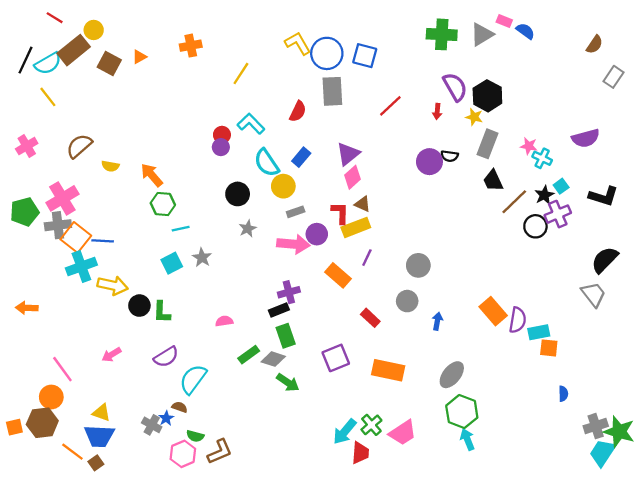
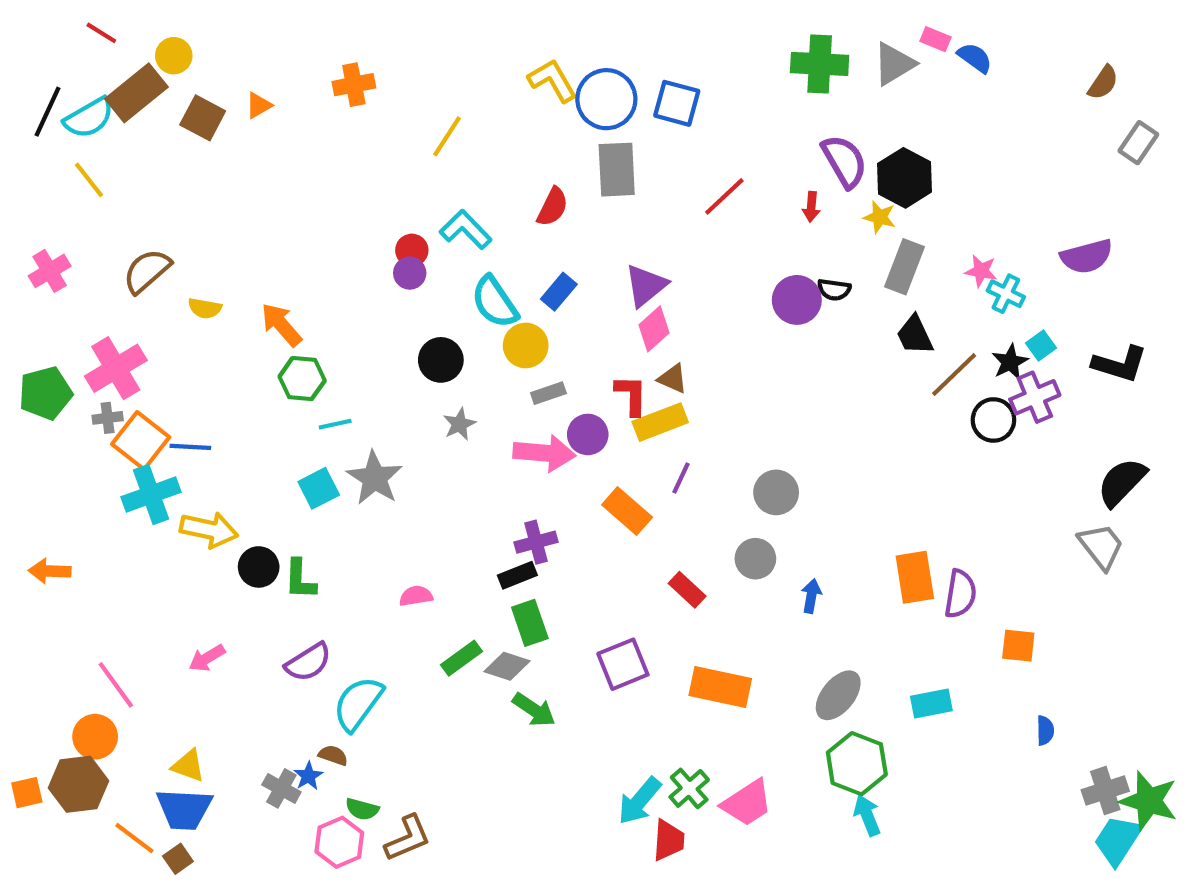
gray cross: (58, 225) -> (108, 418), size x0.6
gray star: (202, 258) -> (375, 478), size x1.5
orange rectangle: (493, 311) -> (915, 577), turned 32
cyan rectangle: (539, 332) -> (931, 704), moved

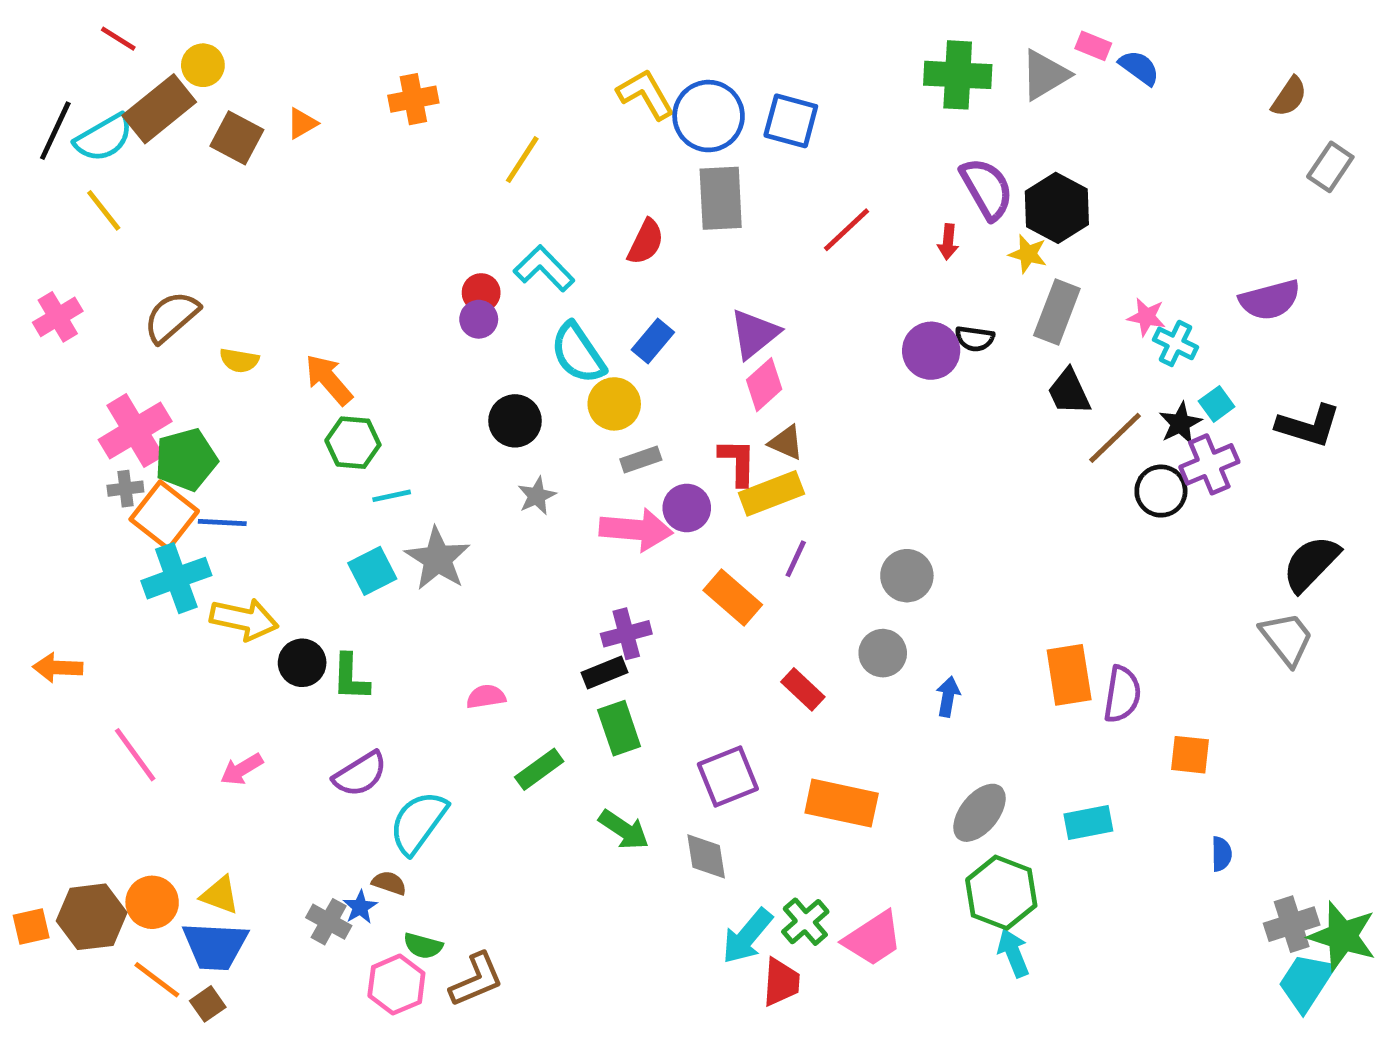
green pentagon: (45, 393) -> (186, 460), moved
gray diamond: (507, 666) -> (706, 856), moved, turned 63
pink line: (116, 685) -> (135, 755), moved
orange circle: (95, 737) -> (152, 902), moved

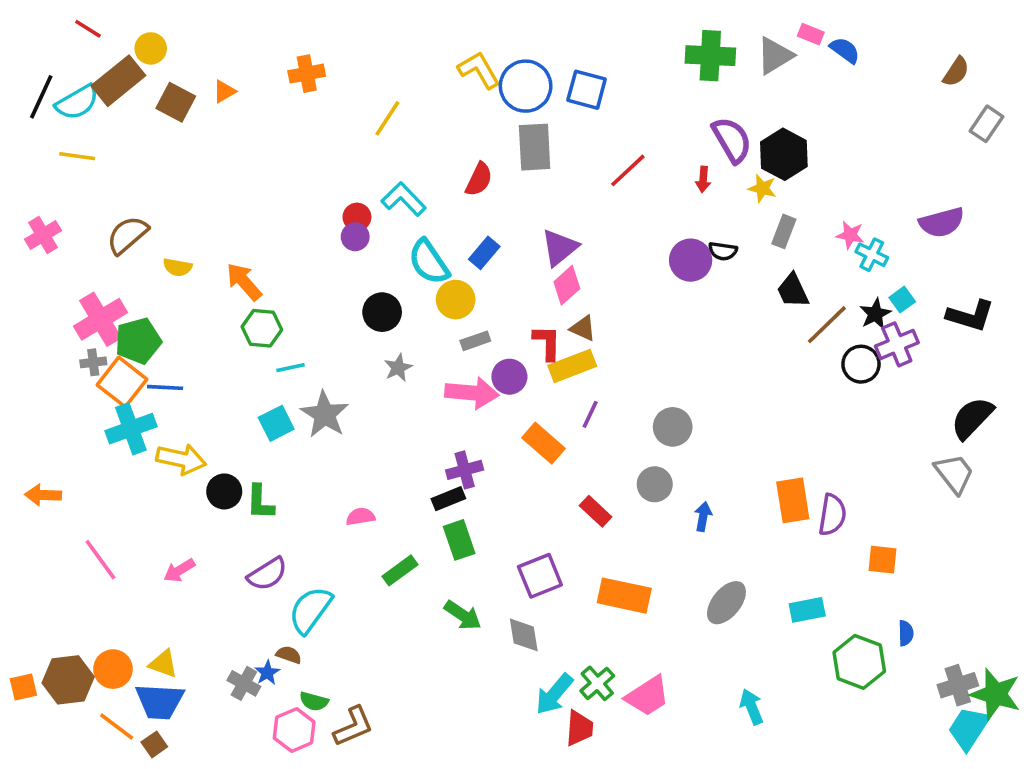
yellow line: (104, 210) -> (77, 156), turned -44
gray rectangle: (1057, 312) -> (784, 231), size x0.7
green hexagon: (1001, 893) -> (859, 662), moved

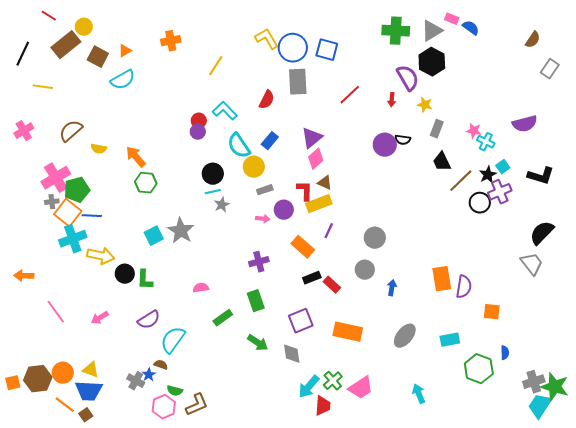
cyan semicircle: (77, 102) -> (123, 80), moved
black hexagon: (784, 154) -> (432, 62), moved
cyan line: (291, 368) -> (213, 192), moved
pink arrow: (472, 393) -> (263, 219), size x0.5
black rectangle: (448, 499) -> (312, 278), moved

